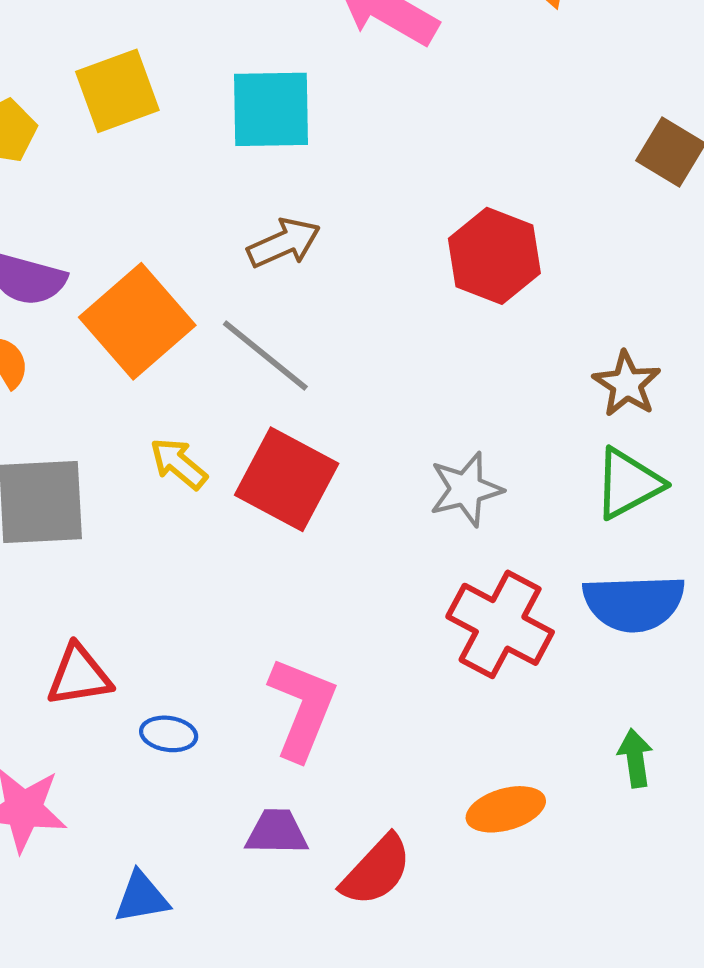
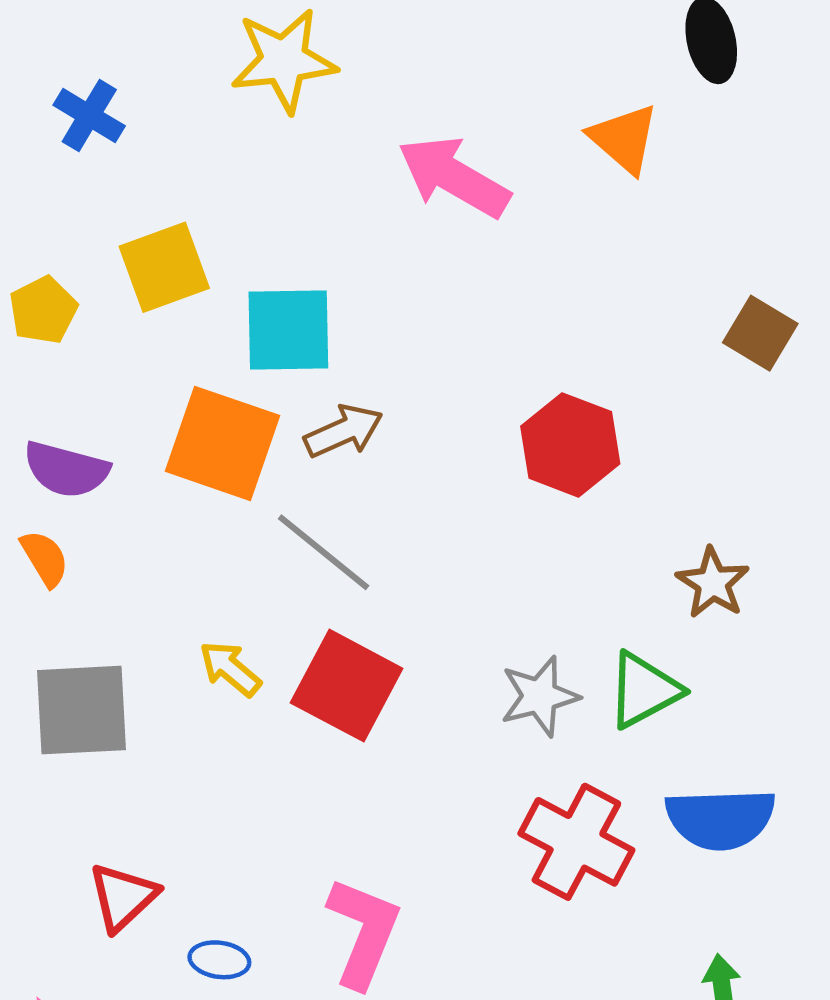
cyan square: (271, 109) -> (288, 330), moved
orange square: (137, 321) -> (222, 443), moved, turned -30
green triangle: (628, 484) -> (644, 690), moved
red triangle: (79, 676) -> (123, 897), turned -34

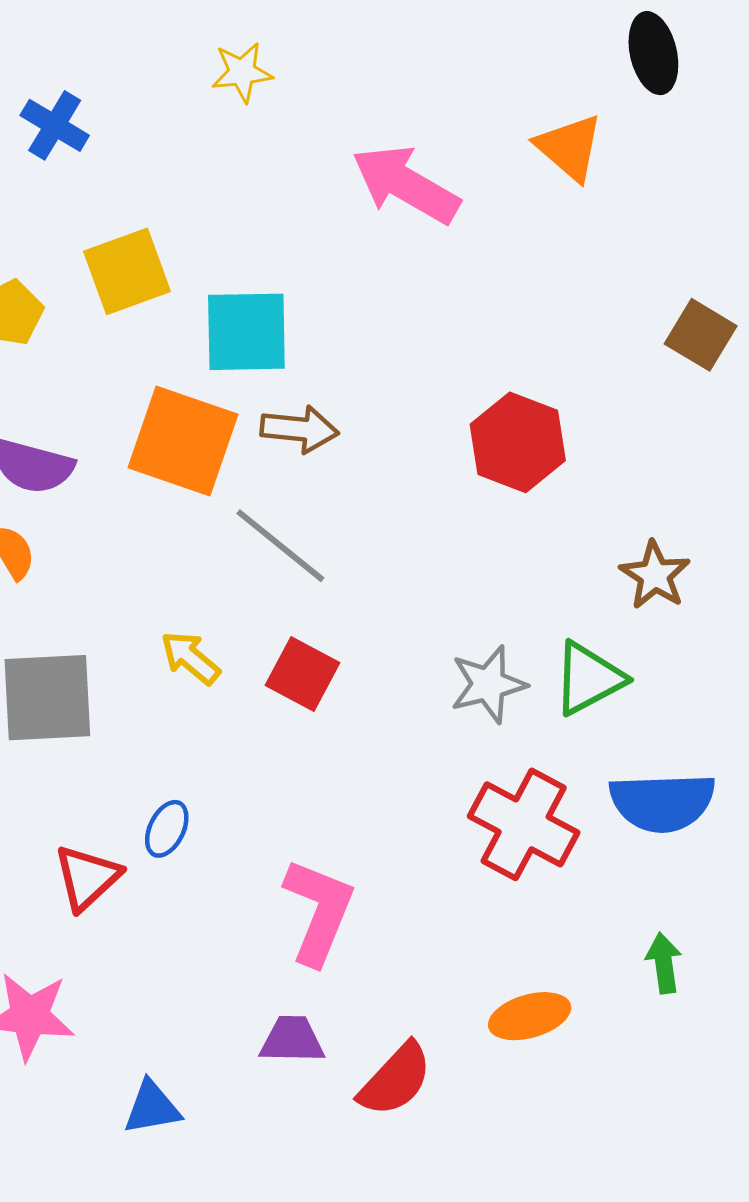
yellow star: (284, 60) -> (242, 72), size x0.6
brown arrow: (344, 431) -> (300, 429), turned 30
red square: (347, 686) -> (302, 674), size x0.7
blue ellipse: (219, 960) -> (167, 829), moved, turned -72

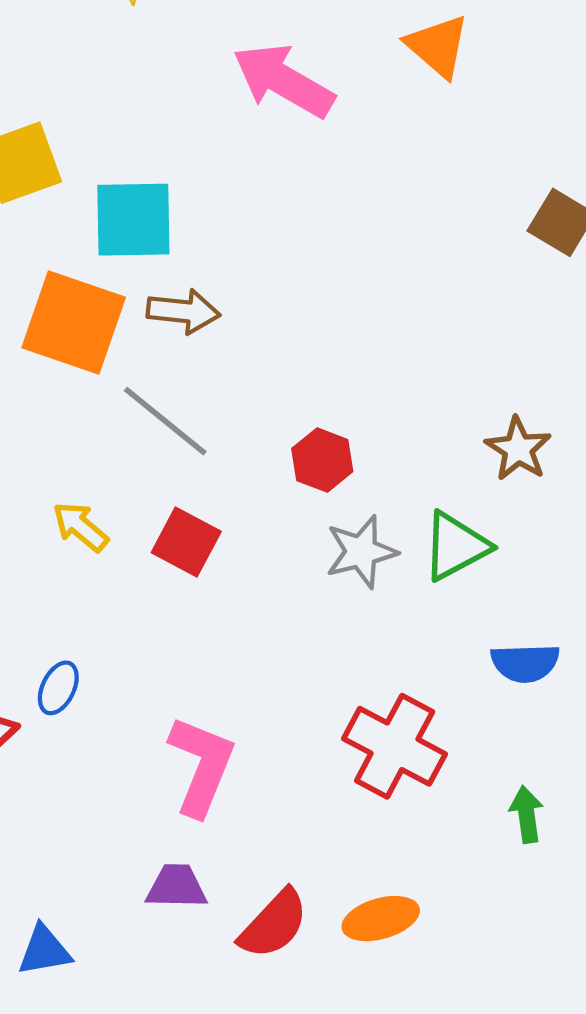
red hexagon: (518, 442) -> (322, 460), moved, size x0.7
blue semicircle: (662, 802) -> (525, 663), size x0.7
red cross: (524, 824) -> (395, 746), moved
orange ellipse: (530, 1016) -> (381, 919), moved

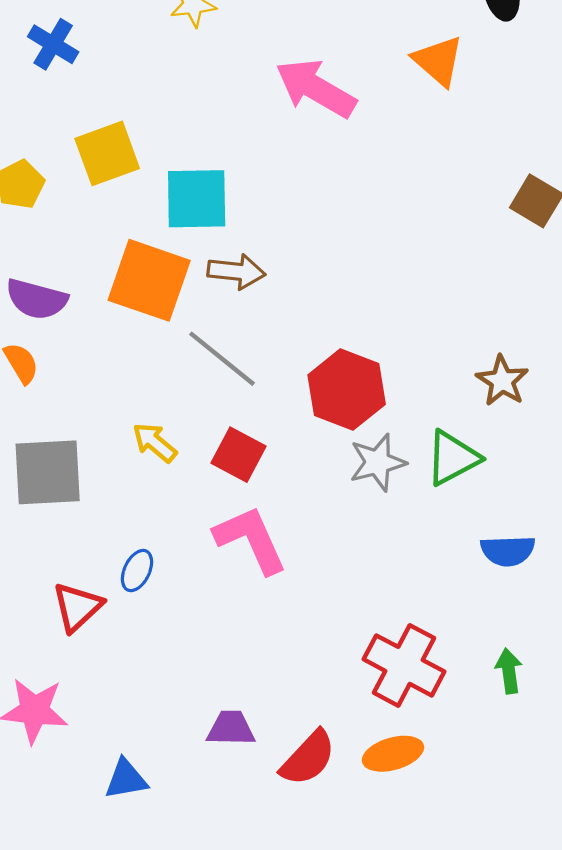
red hexagon: (322, 460) -> (347, 390), size x1.6
red cross: (395, 746) -> (404, 665), moved
pink L-shape: (201, 766) -> (251, 540), moved, turned -46

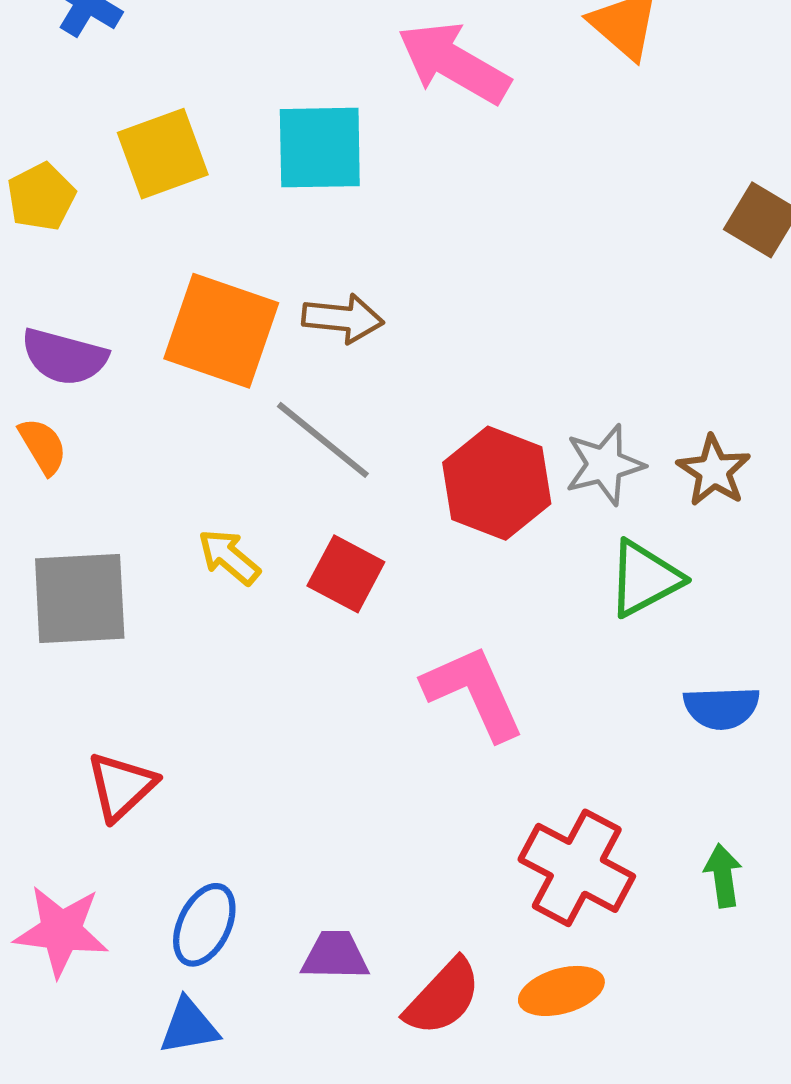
cyan square: (197, 199) -> (320, 148), moved
gray star: (378, 462) -> (604, 465), moved
pink L-shape: (251, 540) -> (474, 692), moved
blue ellipse: (137, 571) -> (204, 925), moved, size x1.4

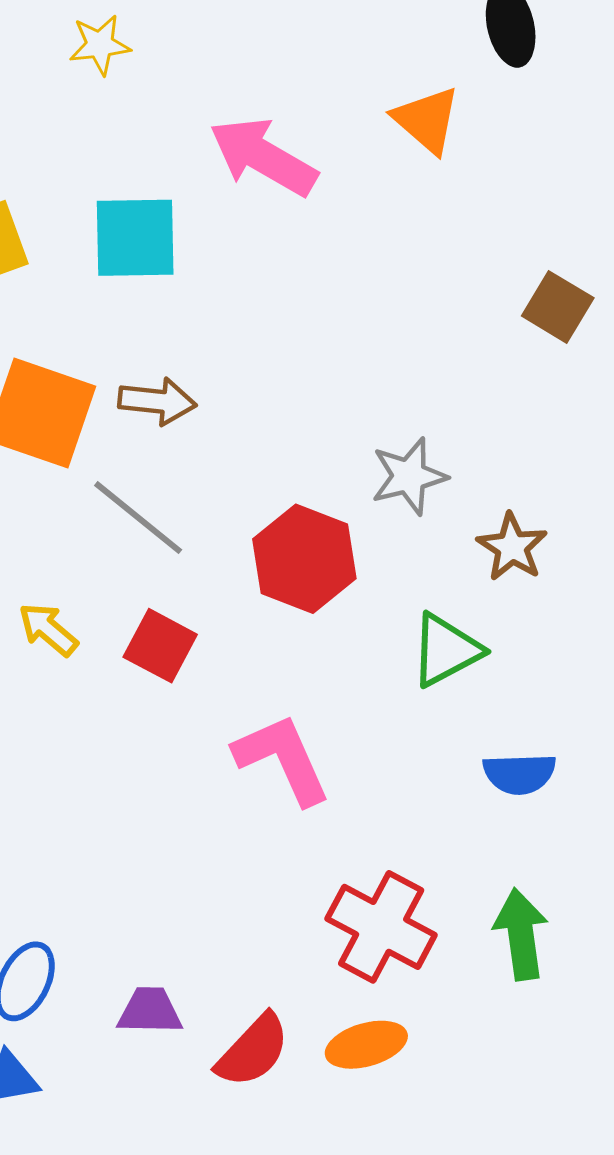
gray star: (604, 465) -> (409, 476), moved
green arrow: (723, 876) -> (521, 934), size x1.5

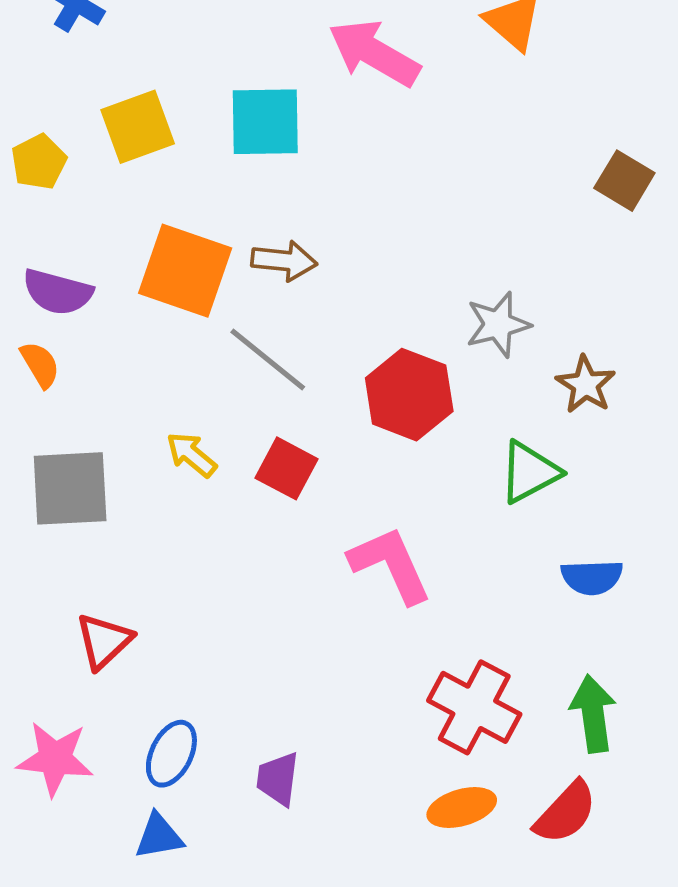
purple trapezoid: (150, 1011) -> (278, 779), turned -84
red semicircle: (253, 1051) -> (566, 813), moved

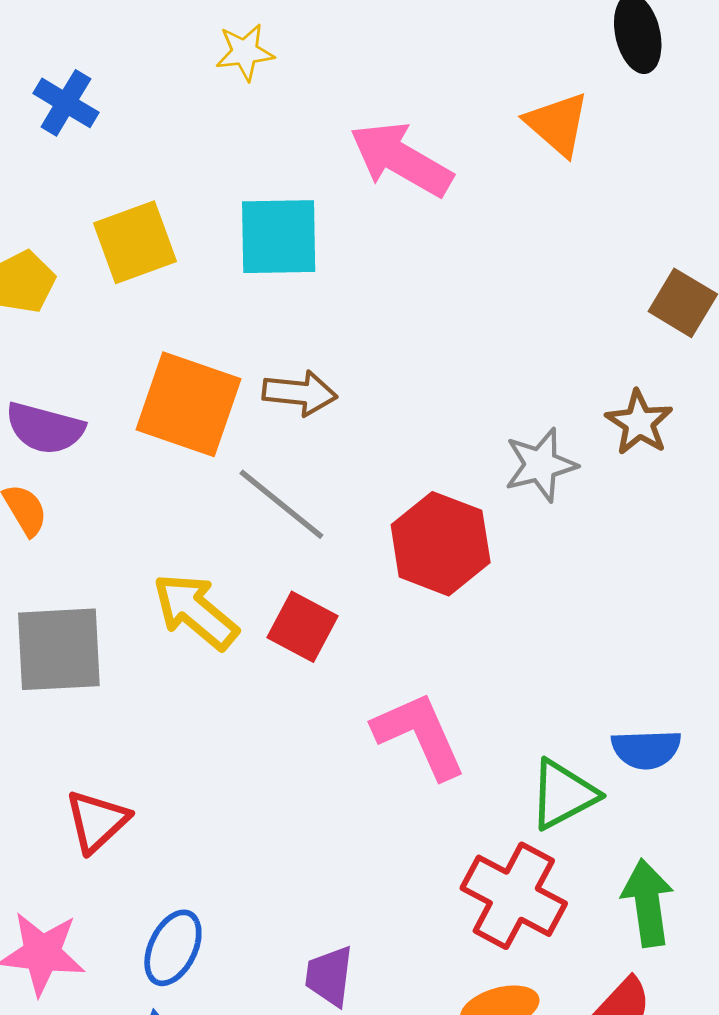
brown star: (586, 385) -> (639, 423), moved
yellow arrow: (191, 455) -> (196, 611), size x1.5
green triangle: (529, 472) -> (563, 794), moved
purple trapezoid: (278, 779) -> (329, 976), moved

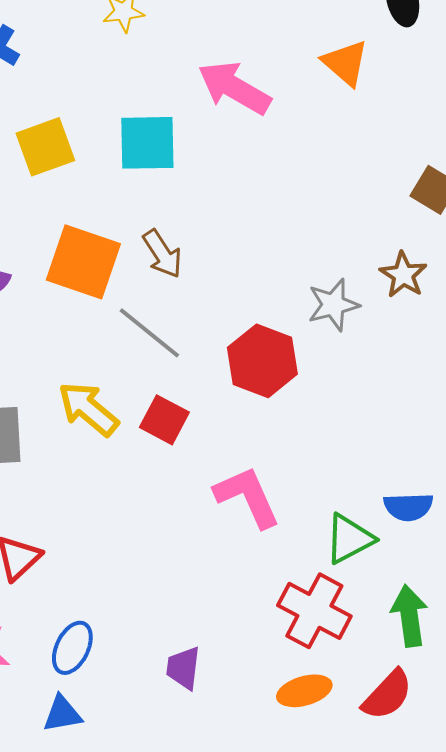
brown arrow: (300, 393) -> (162, 254), turned 51

